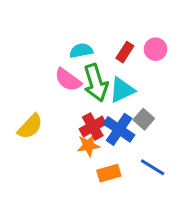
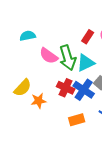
cyan semicircle: (81, 51) -> (28, 36), moved
red cross: (93, 126) -> (66, 88), turned -36
orange star: (88, 145) -> (39, 101), moved

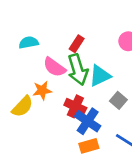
red rectangle: (88, 37) -> (77, 44), moved
blue cross: (84, 90) -> (88, 121), moved
orange star: (39, 101) -> (42, 90), moved

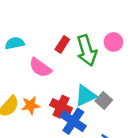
green arrow: (78, 70) -> (87, 51), moved
cyan triangle: (100, 76) -> (85, 96), moved
orange star: (42, 90) -> (31, 105), moved

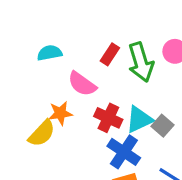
orange star: (31, 105) -> (60, 113), moved
red cross: (61, 107) -> (108, 118), moved

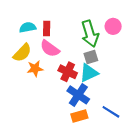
red rectangle: (110, 54) -> (47, 28), moved, turned -32
gray square: (162, 126) -> (91, 57), moved, turned 32
yellow semicircle: (42, 133) -> (22, 53), moved

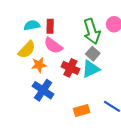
gray square: (91, 57) -> (93, 54), turned -32
blue cross: (78, 95) -> (43, 90), moved

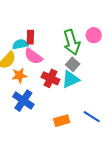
cyan semicircle: (32, 25) -> (20, 44), moved

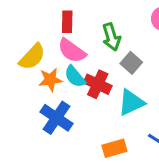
green arrow: (72, 42) -> (111, 37), moved, size x0.7
cyan semicircle: (20, 44) -> (75, 77), moved, turned -119
cyan triangle: (71, 79) -> (131, 103), moved

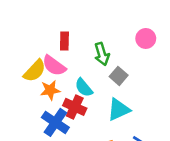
pink semicircle: (72, 51) -> (54, 66), moved
cyan semicircle: (75, 77) -> (84, 88), moved
red cross: (98, 84) -> (75, 107), moved

